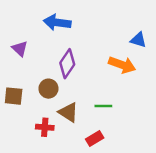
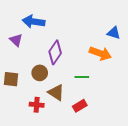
blue arrow: (57, 22) -> (34, 22), moved
green line: (103, 106) -> (82, 77), moved
red rectangle: (95, 138) -> (80, 106), moved

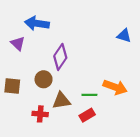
orange arrow: (100, 53) -> (115, 87), moved
green line: (82, 77) -> (89, 95), moved
brown triangle: (56, 92) -> (61, 101), turned -42

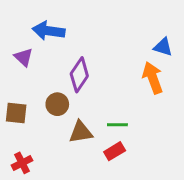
orange arrow: (115, 87) -> (153, 78), moved, turned -130
red cross: (40, 114) -> (22, 163), moved, turned -32

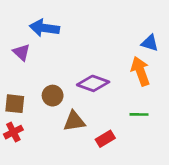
purple diamond: (79, 75) -> (93, 83), moved, turned 76
green line: (117, 125) -> (139, 114), moved
red cross: (22, 163) -> (13, 132), moved

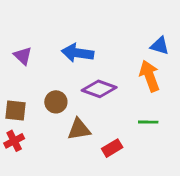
blue arrow: (44, 28) -> (78, 53), moved

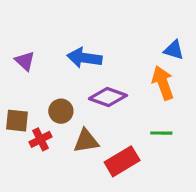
red cross: (14, 141) -> (41, 139), moved
red rectangle: (112, 148) -> (122, 161), size x1.5

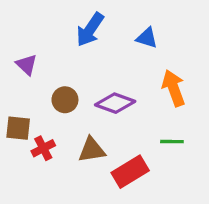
blue triangle: (174, 50) -> (147, 38), moved
blue arrow: (84, 58) -> (90, 30), moved, turned -64
brown circle: (61, 111) -> (65, 100), moved

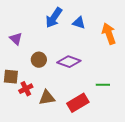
blue triangle: (147, 38) -> (79, 23), moved
orange arrow: (174, 88) -> (109, 34), moved
brown triangle: (92, 150) -> (47, 98), moved

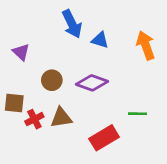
blue arrow: (54, 18) -> (72, 24), turned -60
blue triangle: (79, 23) -> (100, 40), moved
brown triangle: (47, 98) -> (61, 118), moved

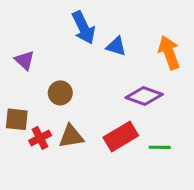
purple diamond: (92, 83) -> (144, 96), moved
green line: (138, 114) -> (160, 147), moved
red rectangle: (104, 138) -> (121, 136), moved

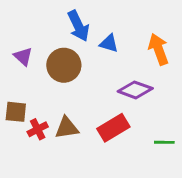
brown circle: (60, 93) -> (64, 65), moved, size x1.5
green line: (160, 147) -> (164, 142), moved

